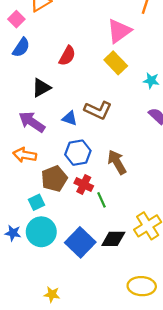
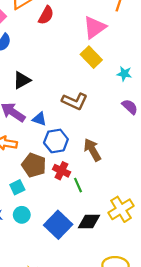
red semicircle: (67, 56) -> (46, 15), moved
blue triangle: (70, 118) -> (39, 119), moved
brown pentagon: (54, 179) -> (34, 165), turned -30
cyan circle: (41, 232) -> (22, 215), size x0.6

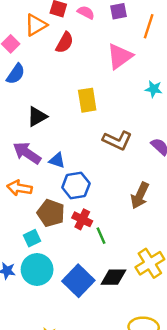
yellow rectangle: (91, 57) -> (87, 100), moved, turned 35
cyan star: (124, 74) -> (154, 89), moved
brown L-shape: (75, 101) -> (117, 140), moved
brown arrow: (92, 150) -> (140, 196), moved, turned -125
cyan circle: (22, 215) -> (37, 270), size x1.6

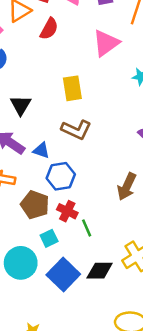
black triangle: (37, 117) -> (21, 105), turned -30
brown L-shape: (117, 140) -> (76, 130), moved
cyan square: (32, 238) -> (49, 238), moved

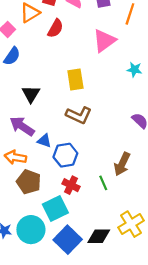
blue triangle: (41, 150) -> (44, 141), moved
brown pentagon: (35, 205) -> (29, 182), moved
green line: (87, 228) -> (103, 183), moved
cyan square: (49, 238) -> (55, 208), size x1.6

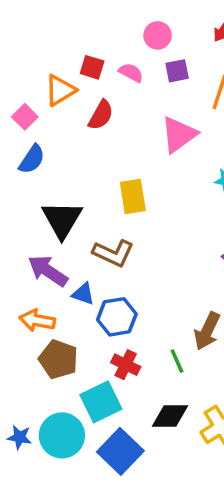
black triangle: (31, 94) -> (62, 219), size x1.4
brown L-shape: (79, 115) -> (113, 253), moved
black diamond: (99, 236) -> (170, 416), moved

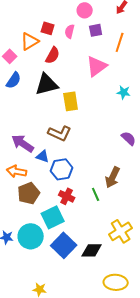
pink semicircle: (131, 73) -> (70, 31), turned -104
black triangle: (62, 219) -> (47, 84), moved, turned 45
brown pentagon: (58, 359) -> (29, 193), turned 30
black diamond: (170, 416) -> (92, 250), moved

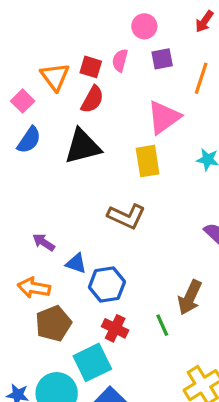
red square: (48, 28) -> (91, 67), moved
orange triangle: (30, 41) -> (55, 77), turned -36
yellow rectangle: (71, 101) -> (148, 161), moved
brown L-shape: (60, 133) -> (126, 216), moved
purple arrow: (23, 143) -> (44, 242), size x0.6

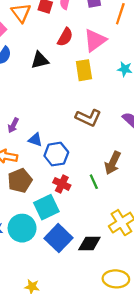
red semicircle: (92, 99) -> (65, 37), moved
black triangle: (83, 146) -> (40, 60), size x0.7
brown L-shape: (126, 216) -> (88, 118), moved
purple arrow: (44, 242) -> (13, 125), turned -96

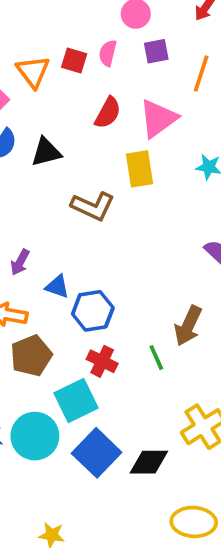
black triangle: (40, 60) -> (46, 152), moved
brown L-shape: (88, 118) -> (93, 206), moved

